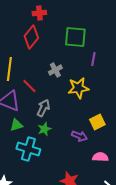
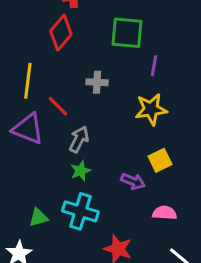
gray cross: (55, 70) -> (97, 82), turned 32
yellow star: (78, 88) -> (151, 109), moved
green triangle: (16, 125) -> (38, 217), moved
cyan cross: (28, 149) -> (80, 211), moved

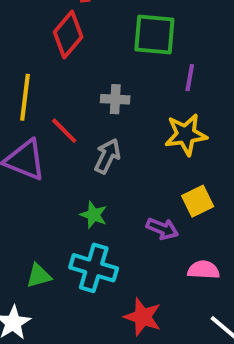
gray arrow: (79, 139) -> (107, 156), moved
green star: (80, 171) -> (94, 215), turned -30

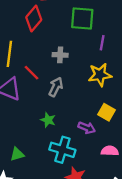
yellow square: (198, 201) -> (107, 112), turned -35
cyan cross: (94, 268) -> (62, 150), moved

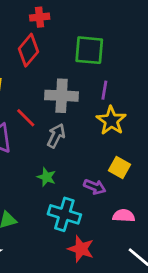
purple line: (102, 43) -> (104, 90), moved
gray cross: (60, 55) -> (62, 96), size x1.6
yellow star: (100, 75) -> (111, 121), turned -30

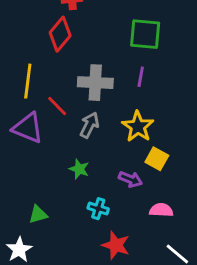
green square: (89, 50) -> (145, 34), moved
yellow star: (111, 121) -> (138, 127), moved
cyan cross: (64, 214) -> (98, 209), size x0.6

